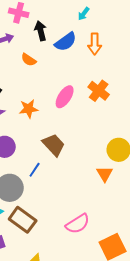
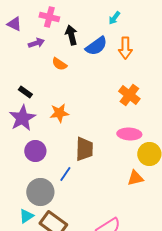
pink ellipse: (65, 97) -> (129, 134), moved, turned 60
brown trapezoid: (54, 145) -> (84, 149), turned 45
orange triangle: (105, 174) -> (135, 178), turned 48

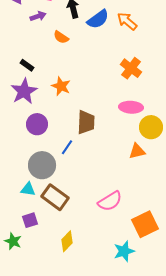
orange arrow: (125, 48) -> (127, 21), turned 130
orange star: (59, 113) -> (61, 86), turned 30
cyan triangle: (26, 216) -> (28, 189), turned 42

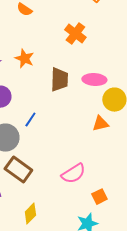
orange cross: (131, 68) -> (75, 34), moved
brown trapezoid: (86, 122) -> (59, 80), moved
orange square: (145, 224) -> (99, 197), moved, size x0.6

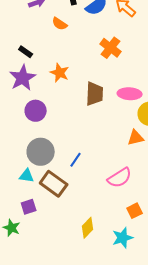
blue line: (30, 120) -> (76, 160), moved
pink semicircle: (73, 174) -> (120, 178), moved
yellow diamond: (30, 214) -> (88, 228), moved

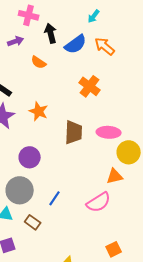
purple circle: (36, 111) -> (30, 157), moved
pink semicircle: (120, 178) -> (99, 202), moved
brown rectangle: (54, 184) -> (33, 222), size x0.6

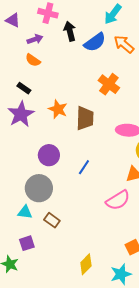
cyan arrow: (94, 16) -> (113, 14), size x1.5
orange semicircle: (39, 62) -> (33, 60), moved
brown trapezoid: (74, 132) -> (85, 118), moved
blue line: (55, 198) -> (84, 167), moved

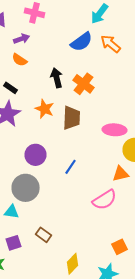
black arrow: (70, 31) -> (56, 78), moved
orange cross: (109, 84) -> (84, 84), moved
brown rectangle: (52, 220) -> (44, 235), moved

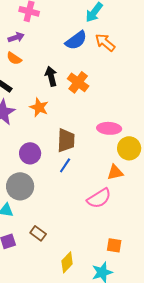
brown trapezoid: (72, 118) -> (66, 140), moved
orange square: (120, 247) -> (114, 245), turned 35

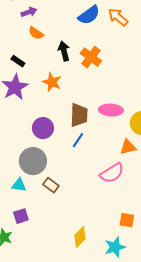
orange semicircle: (14, 58) -> (36, 33), moved
pink ellipse: (109, 128) -> (111, 110), moved
brown rectangle: (38, 233) -> (51, 185), moved

